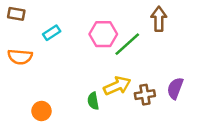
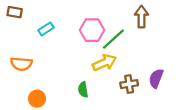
orange semicircle: (20, 57) -> (21, 64), moved
yellow arrow: (117, 86) -> (104, 63), moved

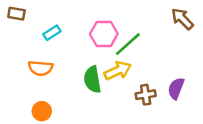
brown arrow: (141, 17) -> (182, 19), moved, turned -45
orange semicircle: (21, 64) -> (41, 68), moved
green semicircle: (83, 90) -> (92, 80), moved, size x1.5

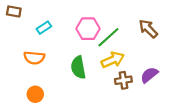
brown arrow: (182, 19) -> (148, 29), moved
yellow arrow: (118, 71) -> (113, 60), moved
purple semicircle: (176, 88) -> (149, 75), turned 30

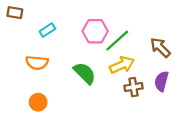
brown arrow: (148, 29) -> (160, 48), moved
green semicircle: (78, 67) -> (85, 73), turned 145
purple semicircle: (149, 75) -> (161, 81), turned -36

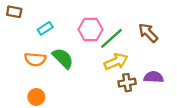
brown arrow: (160, 48) -> (148, 33), moved
green semicircle: (85, 73) -> (63, 58), moved
purple semicircle: (161, 81) -> (154, 77), turned 78

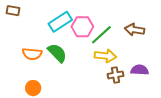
cyan rectangle: (45, 28) -> (60, 22), moved, size x1.6
brown arrow: (148, 33) -> (135, 30), turned -36
yellow arrow: (116, 62) -> (105, 56), turned 30

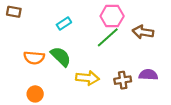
cyan rectangle: (60, 22) -> (64, 23), size x0.6
pink hexagon: (82, 27) -> (112, 16), moved
yellow arrow: (105, 56) -> (87, 78), moved

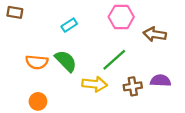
green line: (108, 37) -> (114, 60), moved

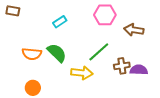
brown cross: (133, 86) -> (122, 66), moved

